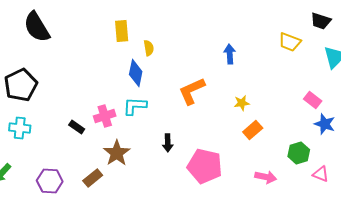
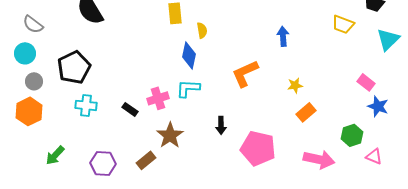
cyan cross: (20, 128) -> (86, 105), moved
pink arrow: (266, 177) -> (319, 159), size x1.4

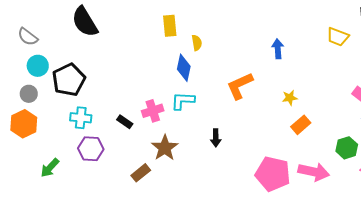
cyan circle: (25, 53) -> (38, 66), moved
pink pentagon: (258, 148) -> (273, 174), moved
purple hexagon: (103, 163) -> (91, 149), moved

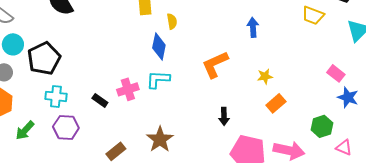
black arrow: (216, 138) -> (224, 116), moved
brown star: (165, 148) -> (160, 139), moved
green arrow: (50, 168) -> (25, 130), moved

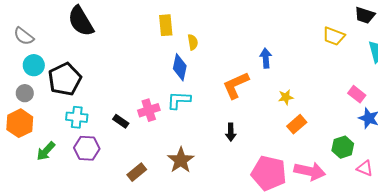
blue arrow: (253, 27) -> (266, 58), moved
black arrow: (224, 116) -> (231, 132), moved

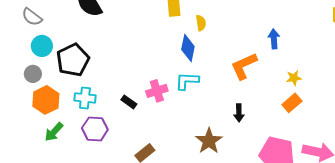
orange hexagon: (20, 123) -> (46, 100), moved
orange rectangle: (297, 124) -> (292, 103), moved
brown star: (181, 160) -> (209, 141), moved

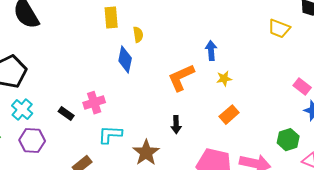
yellow star: (294, 78) -> (224, 79), moved
cyan L-shape: (187, 81) -> (110, 135), moved
cyan cross: (85, 98) -> (22, 110), turned 35

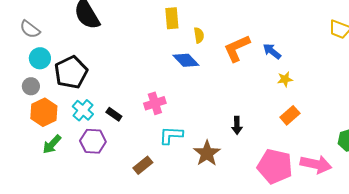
blue arrow: (211, 51) -> (272, 51), turned -48
blue diamond: (125, 60) -> (186, 60), turned -56
orange L-shape: (181, 78) -> (237, 48), moved
black rectangle: (66, 114) -> (114, 114), moved

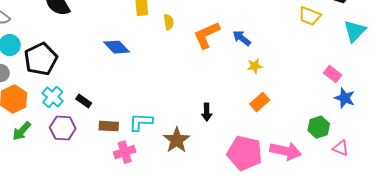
blue diamond: (186, 60) -> (117, 47), moved
pink cross: (155, 103) -> (125, 152), moved
brown rectangle: (143, 165) -> (109, 126), moved, turned 42

